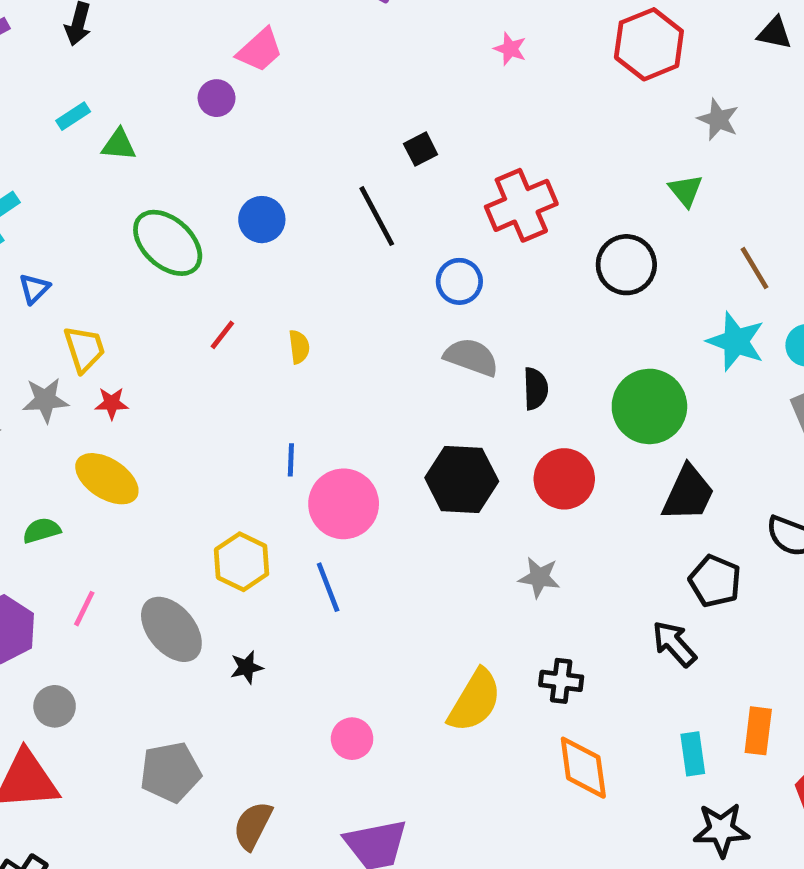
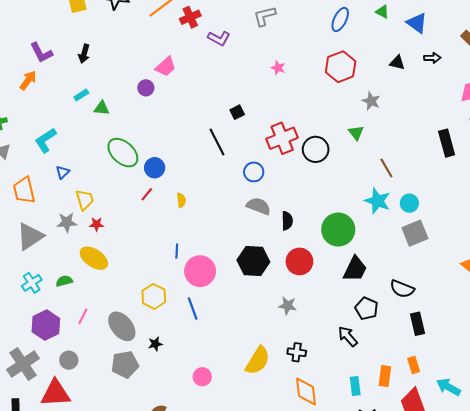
blue circle: (262, 220) -> (155, 168), moved
black circle: (626, 265) -> (316, 149), moved
gray pentagon: (171, 772) -> (125, 364), moved

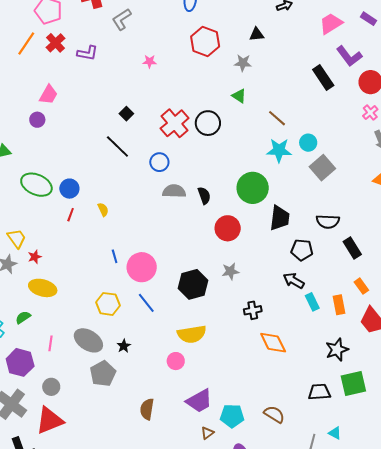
black triangle: (397, 63) -> (257, 34), moved
black hexagon: (253, 261) -> (193, 284), moved
yellow semicircle: (258, 361) -> (192, 334), moved, turned 68
cyan rectangle: (355, 386) -> (312, 302), moved

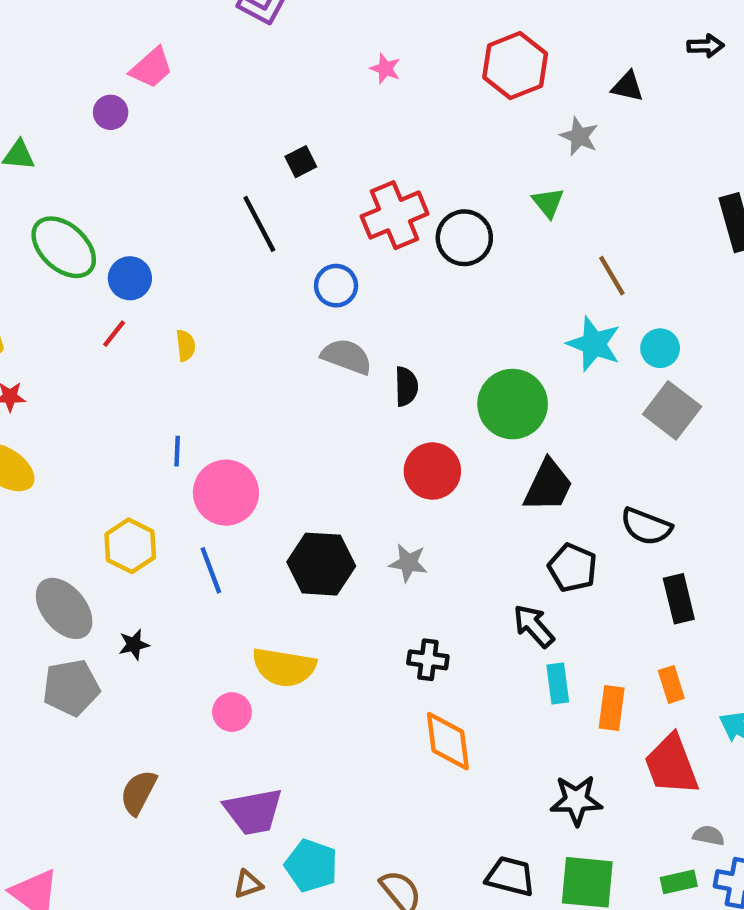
gray square: (322, 168) -> (672, 410), turned -30

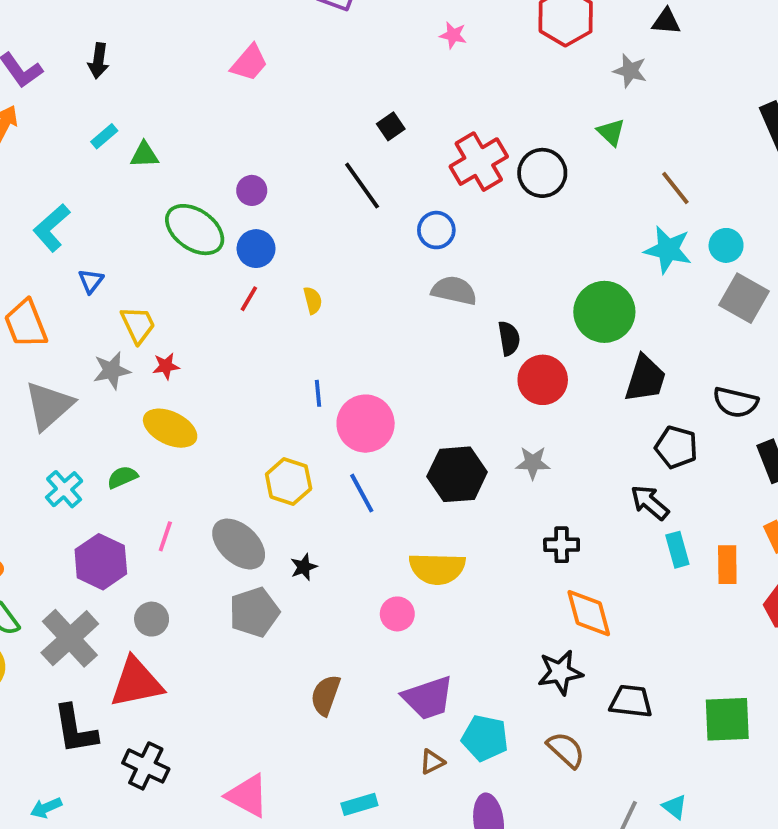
purple circle: (111, 112) -> (252, 190), moved
black semicircle: (406, 386) -> (509, 338), moved
black star: (576, 800) -> (560, 672), moved
black trapezoid: (510, 876) -> (631, 701), moved

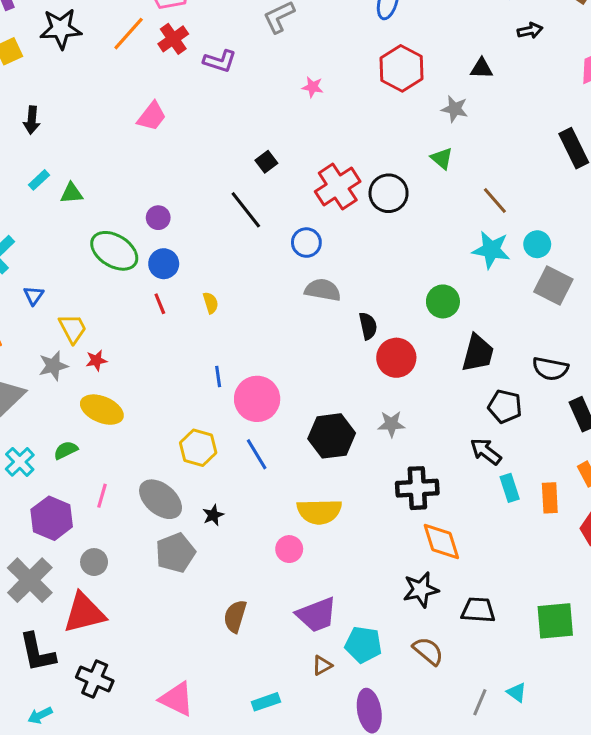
red line: (249, 299) -> (160, 304), turned -50
green circle: (604, 312) -> (443, 301), size x0.7
black cross: (562, 545) -> (417, 488), size x1.5
cyan arrow: (46, 808) -> (40, 715), moved

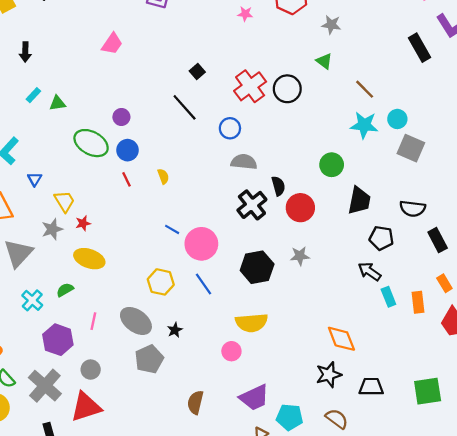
pink star: (313, 87) -> (245, 14), moved
blue line: (218, 377) -> (172, 229), turned -48
black cross: (417, 488) -> (252, 205), moved, turned -32

